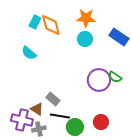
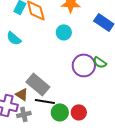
cyan circle: (85, 39) -> (64, 32), moved
gray rectangle: (53, 99) -> (38, 84), size x1.6
red circle: (101, 122) -> (79, 112), moved

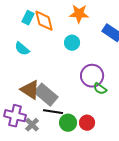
green semicircle: (100, 62) -> (100, 89), moved
brown triangle: (22, 94) -> (30, 90), moved, size x1.5
gray cross: (24, 114) -> (32, 125), turned -32

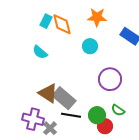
green semicircle: (100, 89) -> (118, 110), moved
green circle: (68, 123) -> (97, 115), moved

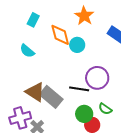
orange star: (97, 17) -> (84, 16), turned 30
orange diamond: (62, 24) -> (60, 35), moved
black line: (71, 115) -> (79, 89), moved
purple cross: (33, 119) -> (20, 118), turned -30

